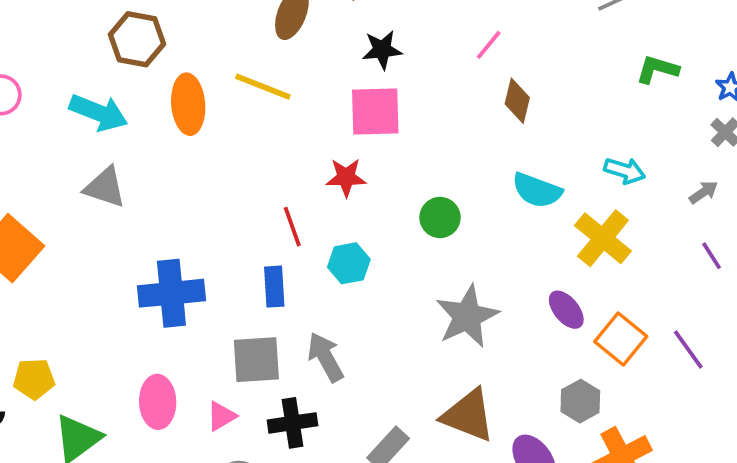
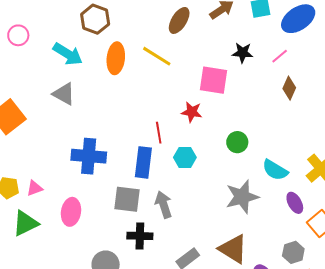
black star: (382, 50) -> (243, 53), moved
cyan semicircle: (537, 190) -> (275, 170), moved
blue rectangle: (274, 287) -> (143, 162), size x1.4
pink triangle: (221, 416) -> (34, 188), moved

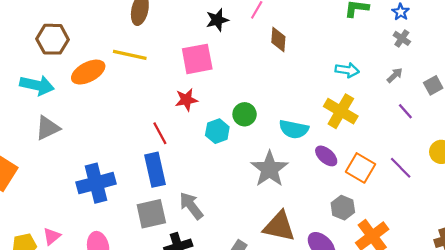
orange ellipse: (116, 58) -> (88, 72), turned 76
gray triangle: (64, 94) -> (48, 128), turned -35
cyan hexagon: (185, 157) -> (217, 131), moved

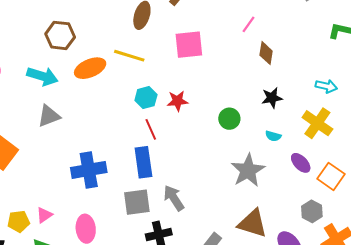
black star: (217, 20) -> (272, 98), moved
pink square: (197, 59) -> (189, 45), moved
cyan semicircle: (294, 129) -> (273, 136), size x0.6
cyan hexagon: (217, 131) -> (146, 98), moved

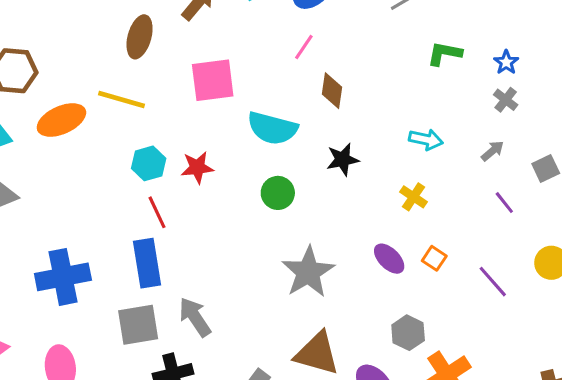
yellow cross: (317, 123) -> (414, 197), size x0.6
cyan semicircle: (273, 136) -> (272, 128), moved, size x2.0
orange square: (331, 176) -> (434, 258), moved, size x0.6

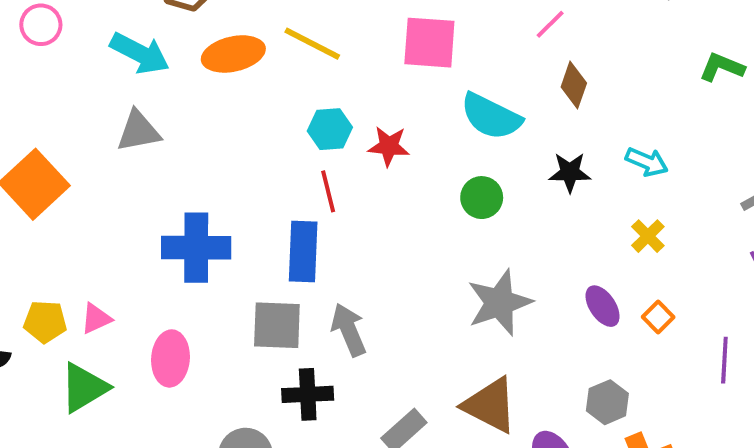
cyan arrow: (426, 140) -> (647, 162), moved
purple line: (493, 282) -> (724, 360), turned 33

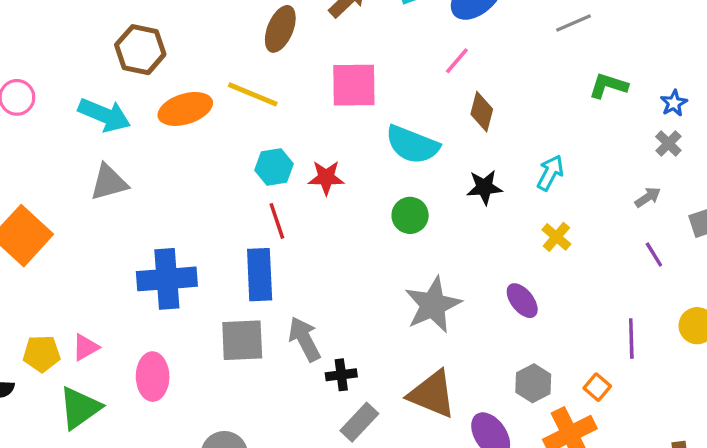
cyan arrow: (647, 162) -> (550, 173), turned -81
orange square: (658, 317) -> (597, 387), moved
black cross: (308, 394) -> (341, 375), moved, size x0.7

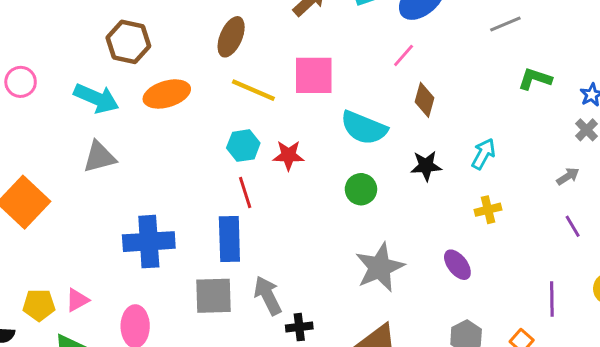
brown ellipse: (280, 29) -> (231, 37), moved
yellow line: (253, 94) -> (253, 90), moved
yellow cross: (556, 237) -> (488, 210), turned 35

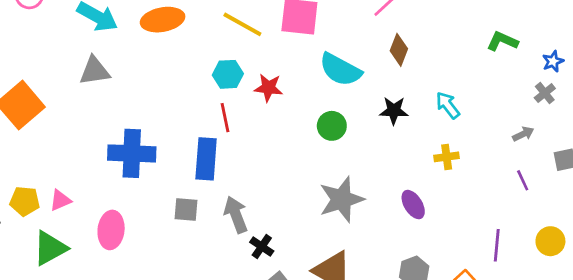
cyan arrow: (483, 154) -> (448, 105), turned -72
gray square: (214, 296) -> (186, 210), size x0.7
black cross: (299, 327) -> (262, 247), turned 35

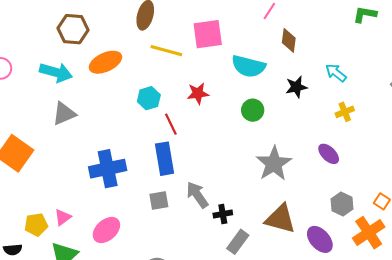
cyan hexagon: (228, 74) -> (149, 98), moved
pink ellipse: (111, 230) -> (106, 230), turned 56
black cross: (262, 247) -> (223, 214), turned -30

